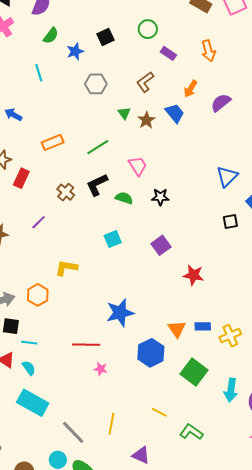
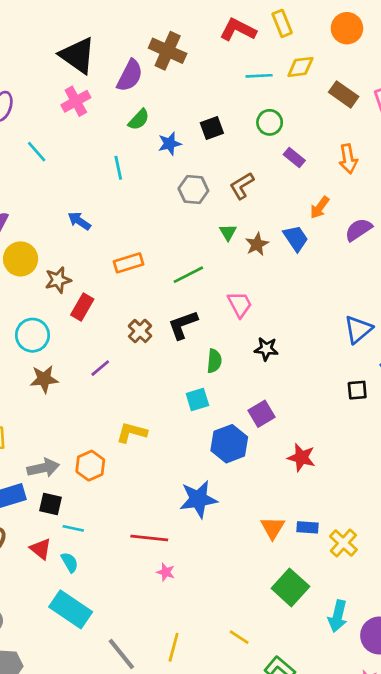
brown L-shape: (145, 82) -> (242, 186), moved
green semicircle: (124, 198) -> (214, 361), moved, turned 72
yellow cross: (230, 336) -> (343, 543), turned -30
blue hexagon: (151, 353) -> (229, 444), moved

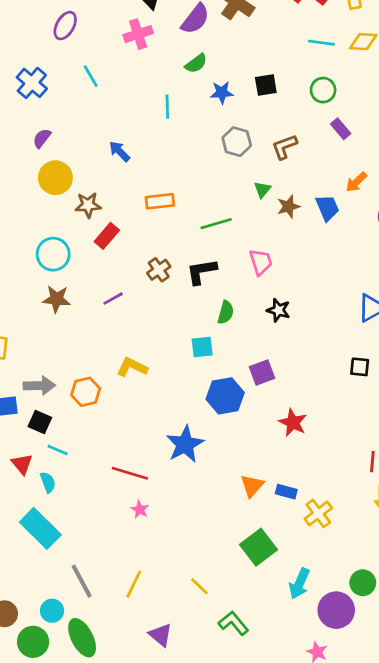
blue star: (198, 499) -> (185, 444), turned -30

